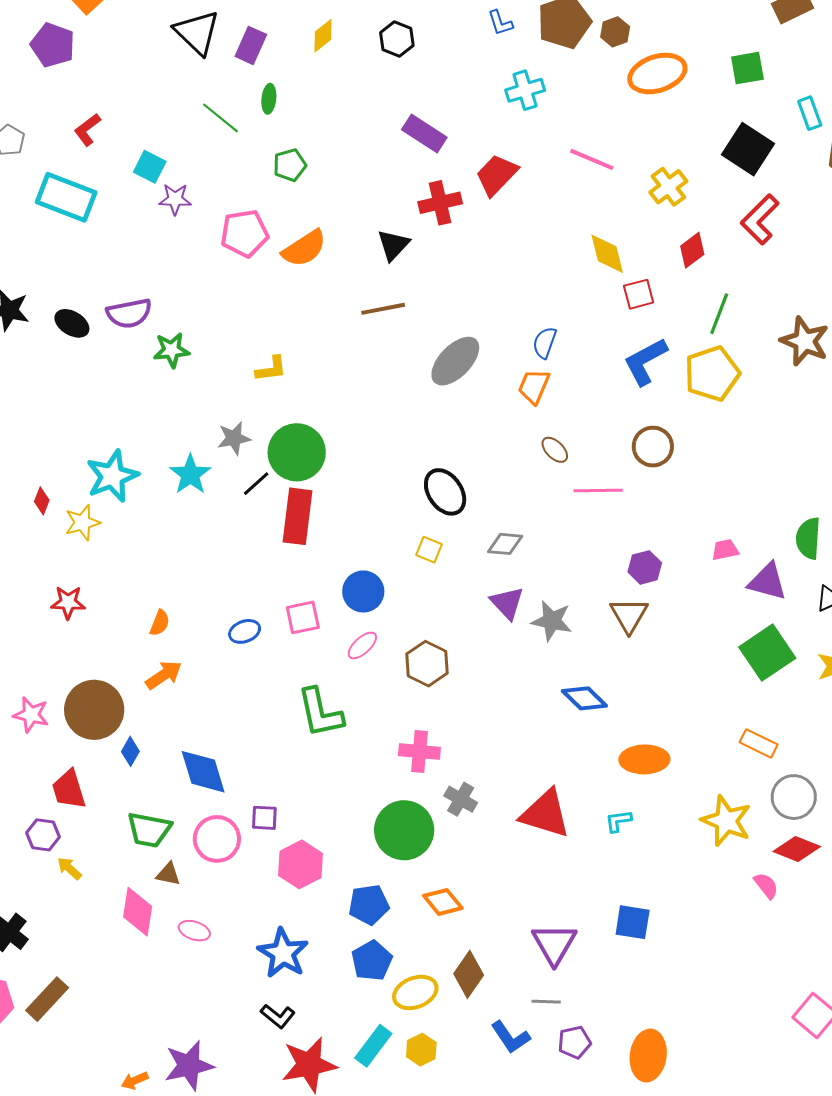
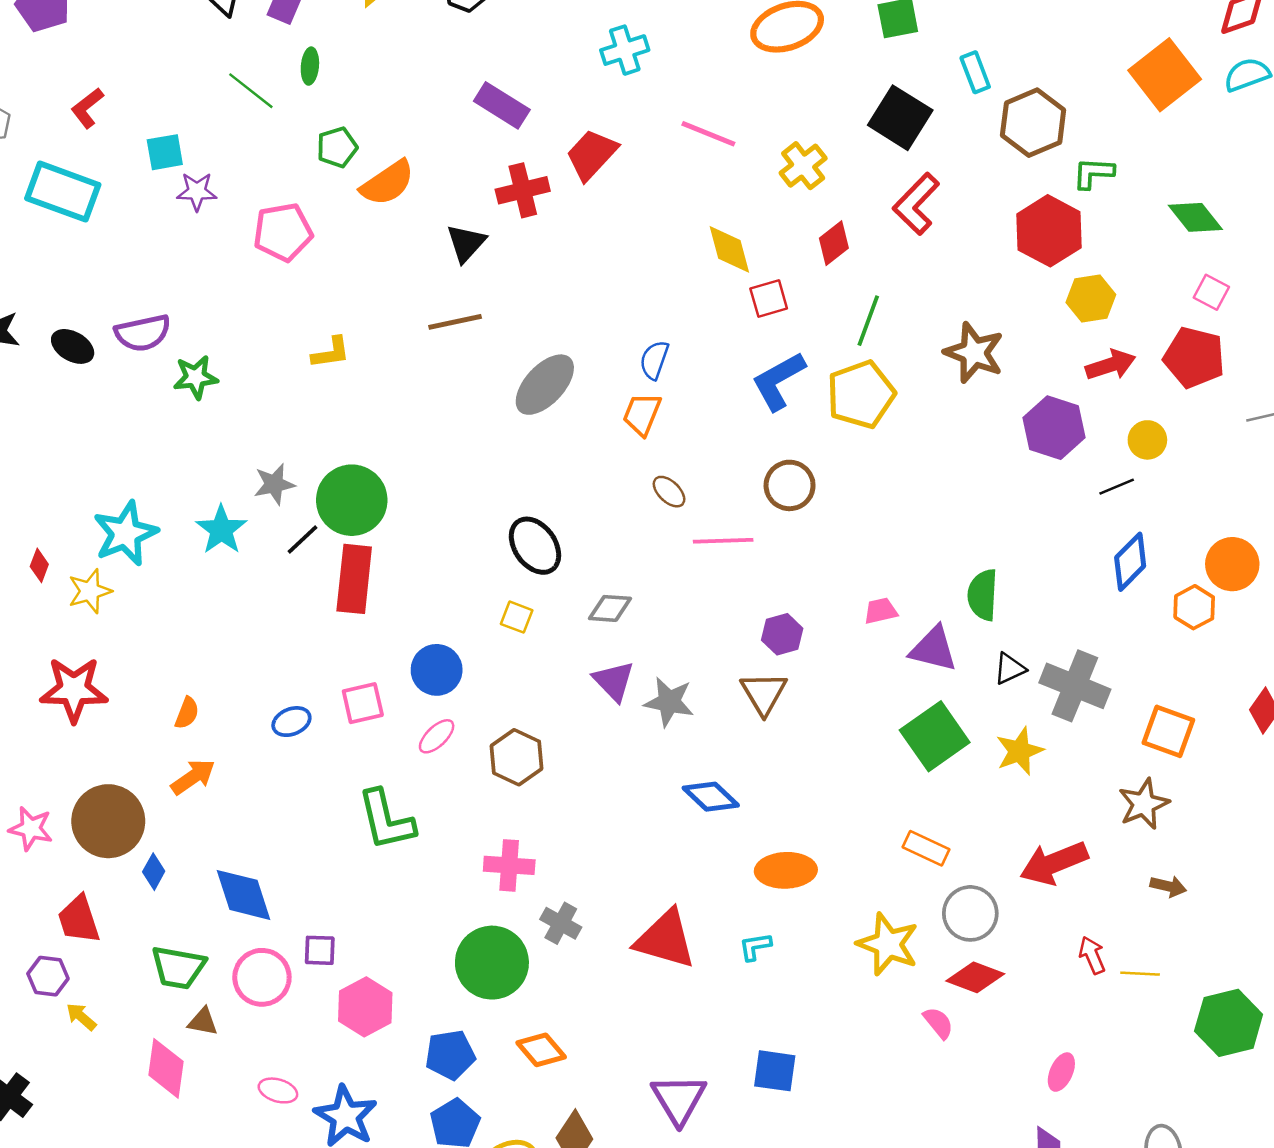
cyan square: (150, 167) -> (165, 152), turned -36
orange semicircle: (304, 248) -> (387, 183), moved
yellow L-shape: (271, 369) -> (331, 353), moved
red star: (68, 602) -> (74, 690), size x1.6
pink ellipse: (194, 931) -> (278, 1090), moved

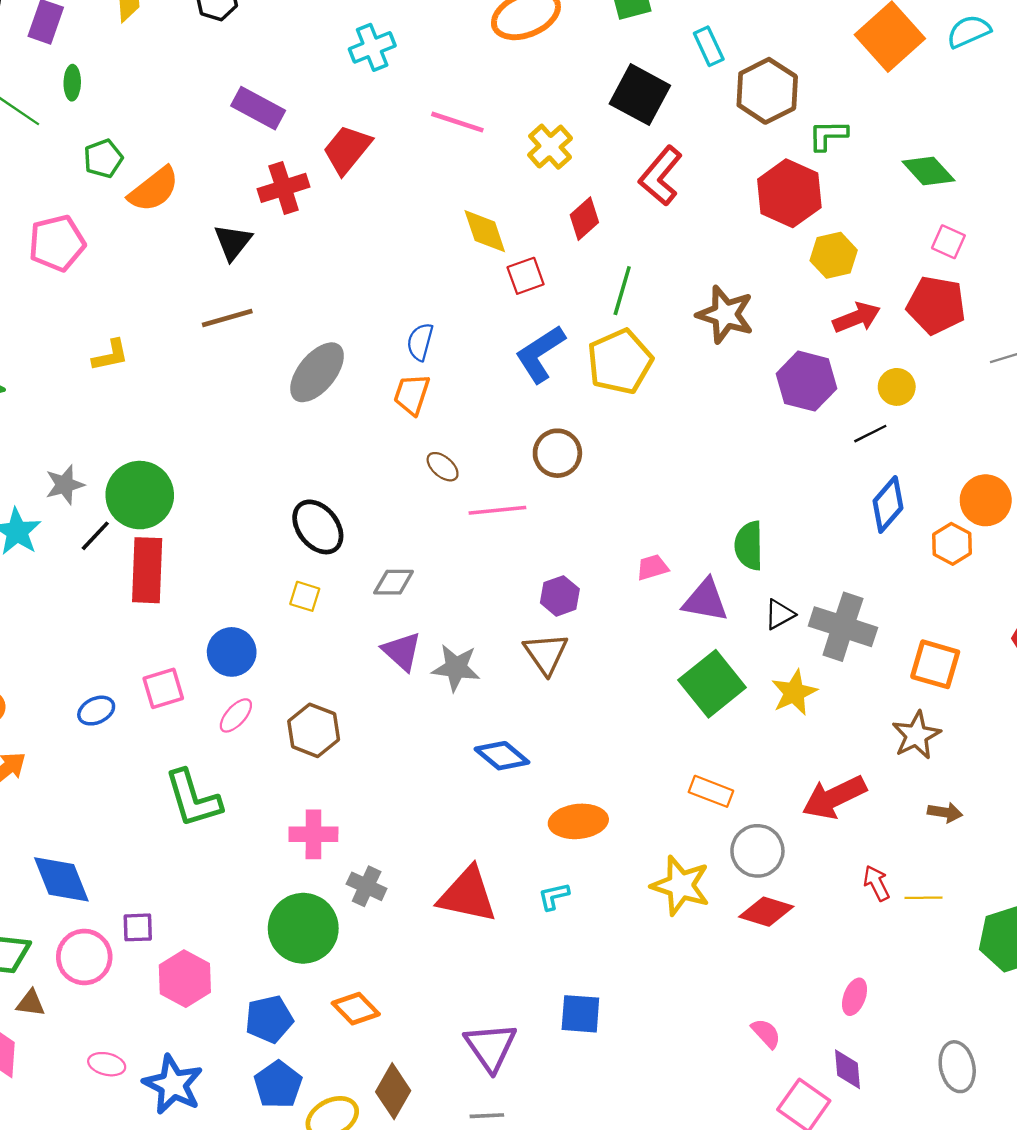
pink semicircle: (938, 1023) -> (766, 1033), moved

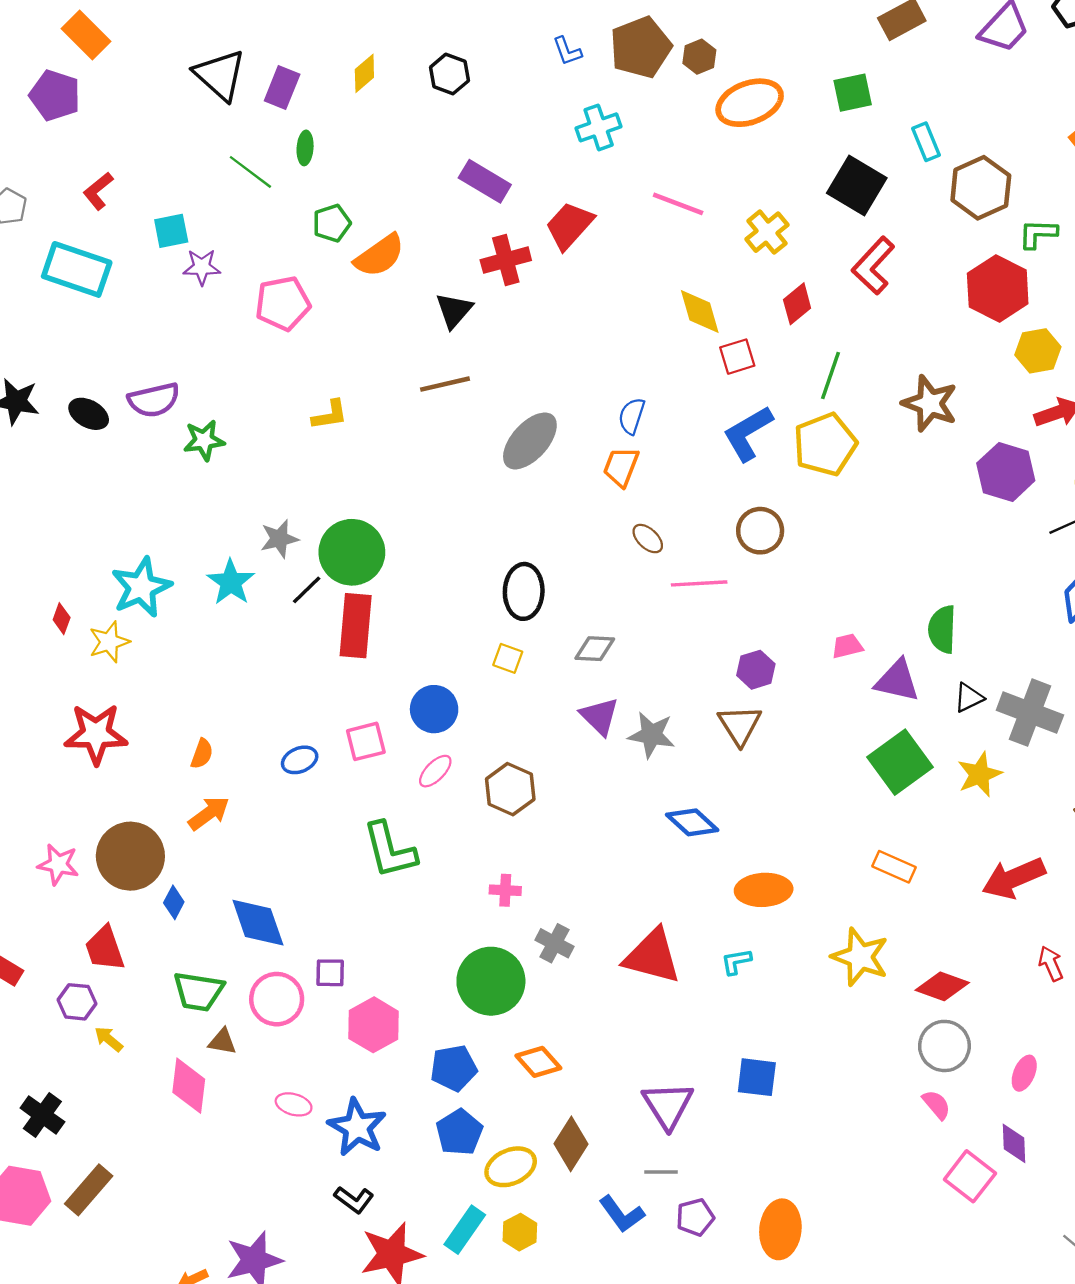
black ellipse: (318, 527) -> (524, 591), turned 38
pink cross: (313, 834) -> (505, 890), size x0.7
gray circle: (757, 851) -> (944, 1046), moved

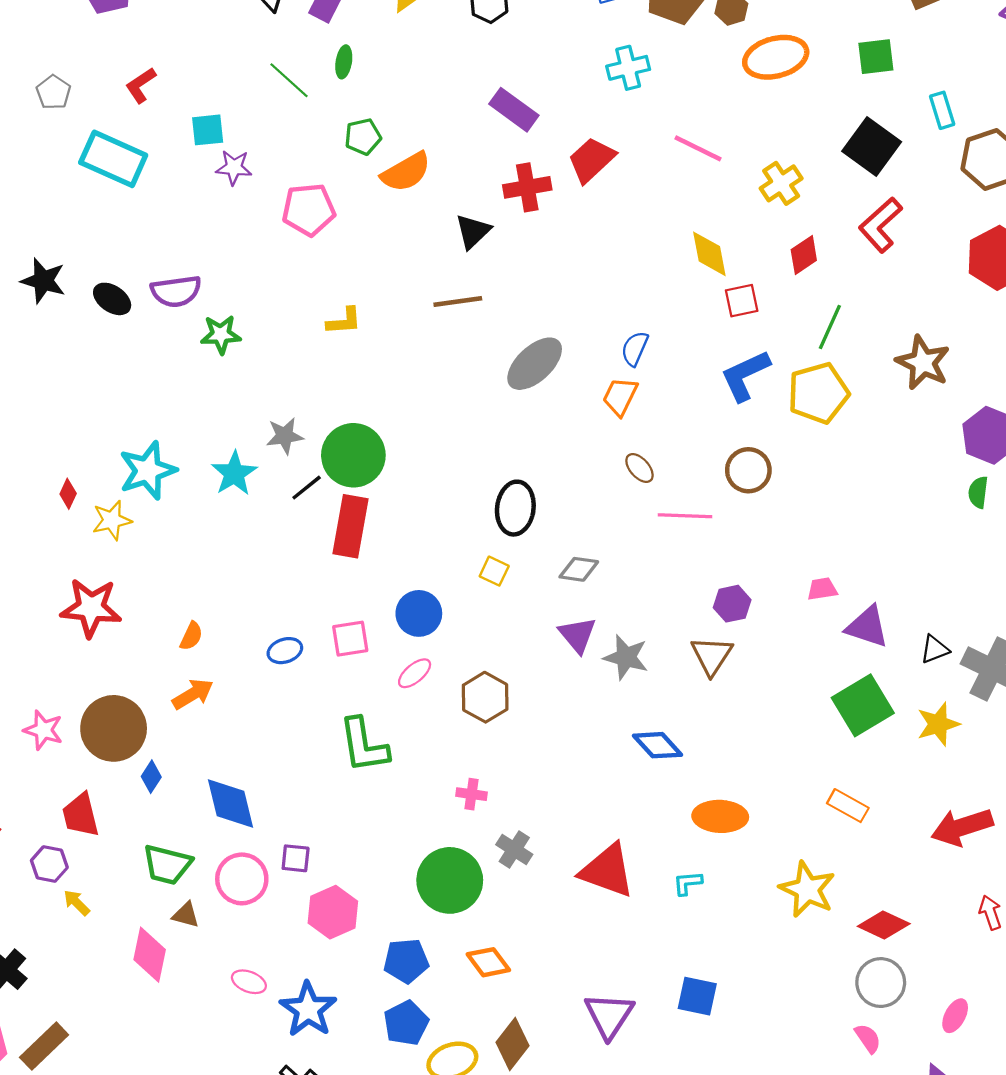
green semicircle: (942, 629) -> (978, 492), moved, size x0.7

